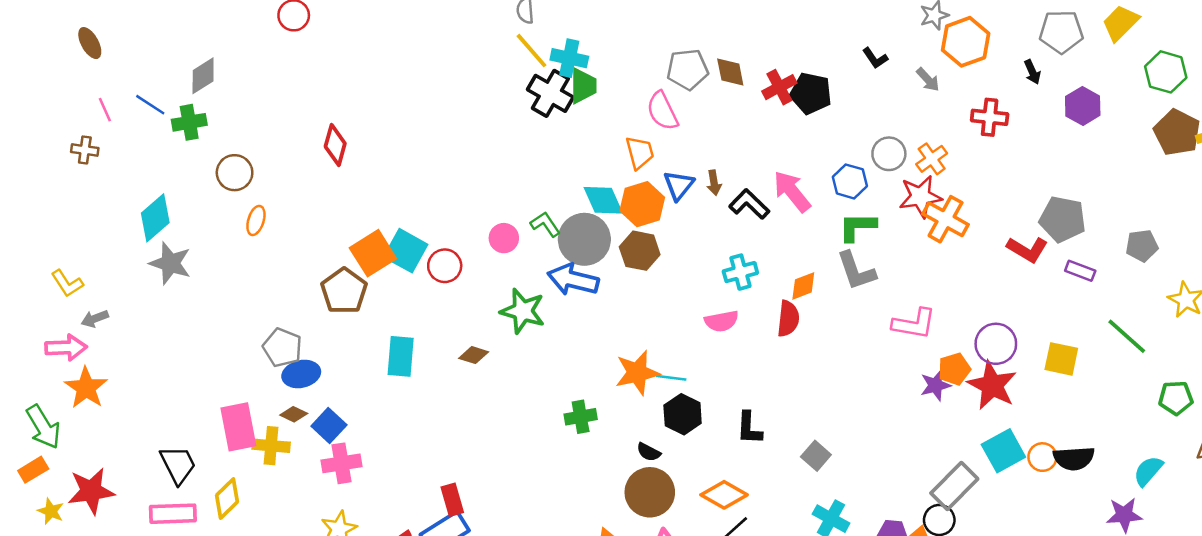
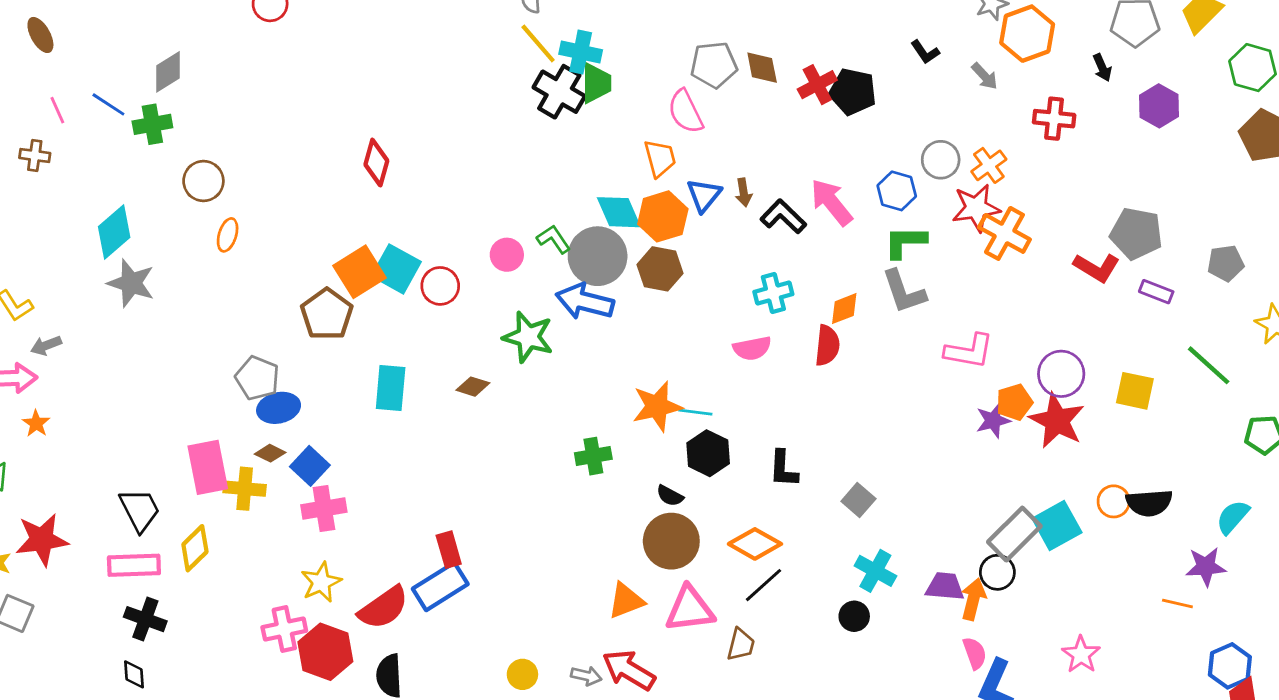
red diamond: (335, 145) -> (376, 163), moved
orange star: (86, 388) -> (36, 423), size x0.6
cyan square: (1003, 451) -> (1057, 526), moved

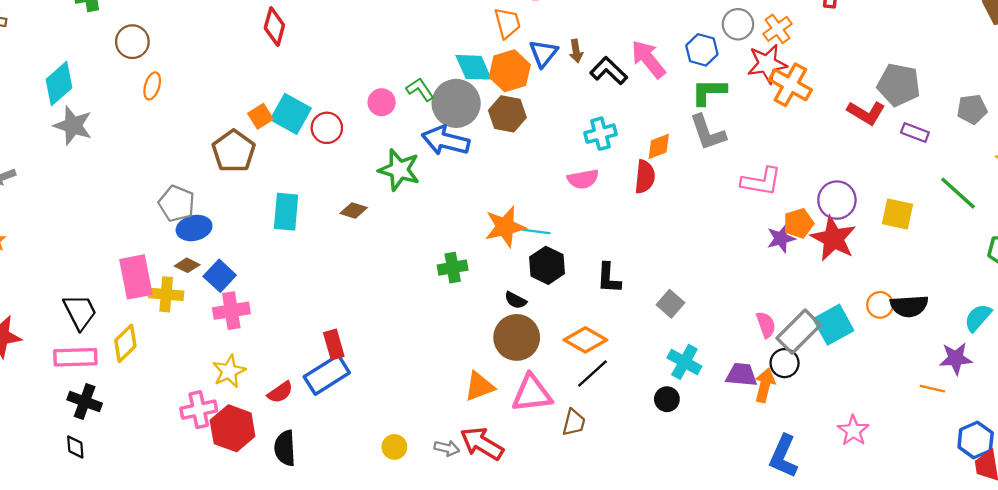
orange square: (359, 272) -> (260, 116), size x0.6
red semicircle: (384, 608) -> (280, 392), size x0.6
pink semicircle: (975, 653) -> (766, 325), moved

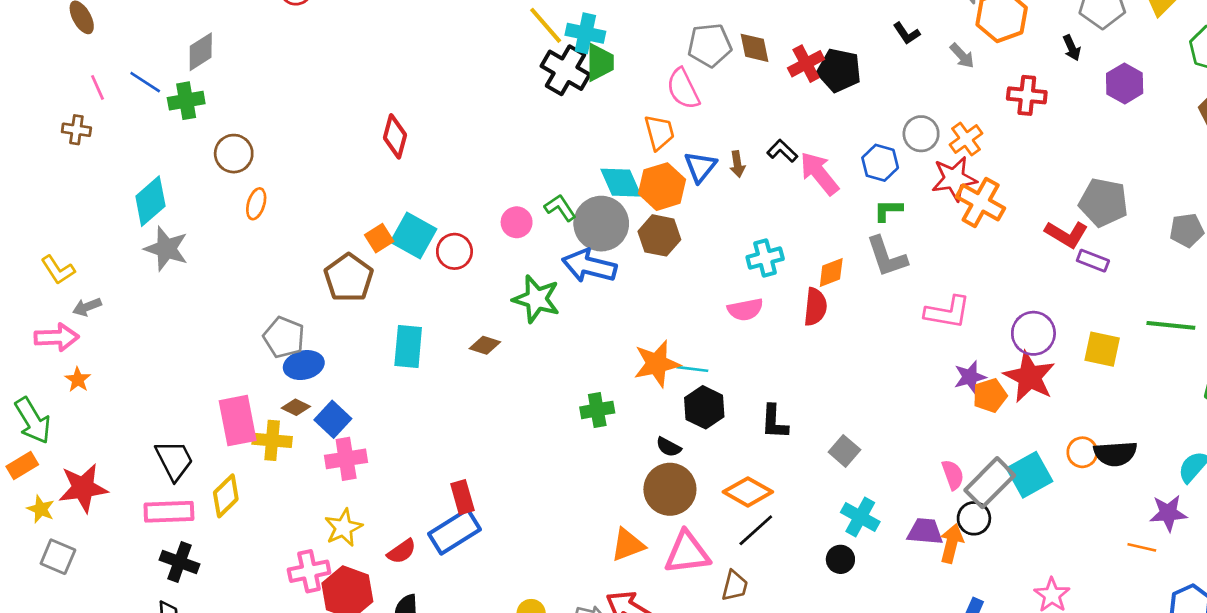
black L-shape: (609, 71) -> (782, 151), moved, size x0.7
green L-shape: (709, 92) -> (888, 210), size x0.7
purple rectangle: (915, 133) -> (1093, 261), moved
green line: (958, 193) -> (1171, 325), turned -36
orange pentagon: (799, 223) -> (990, 395), moved

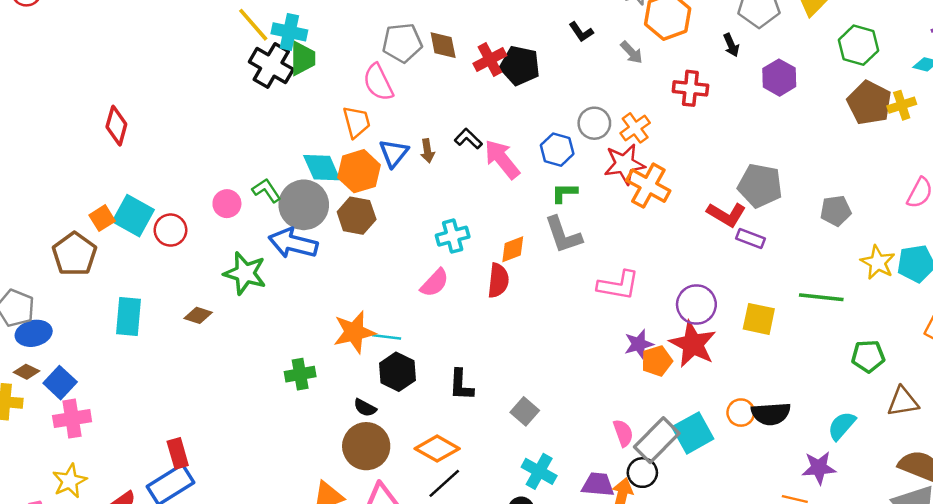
pink semicircle: (745, 310) -> (435, 283), turned -36

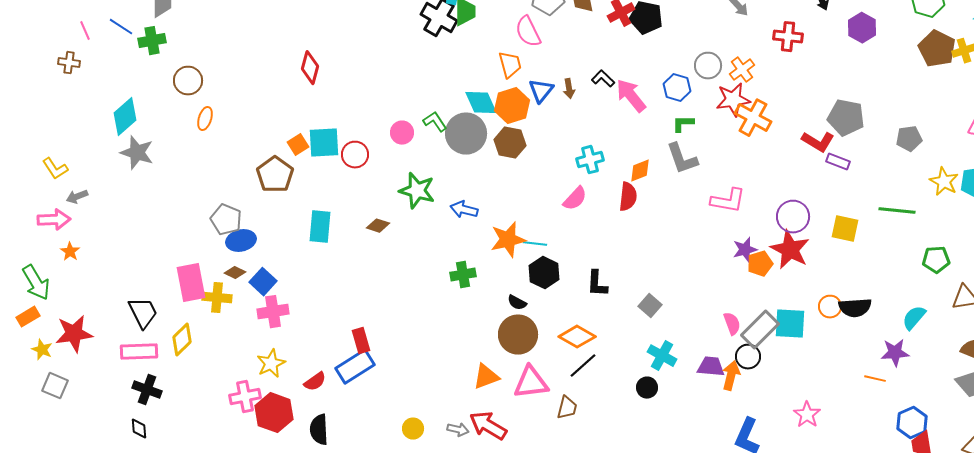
cyan square: (133, 216) -> (324, 143), turned -32
blue arrow: (293, 243) -> (464, 210), moved, size x0.7
cyan square: (693, 433) -> (790, 324), turned 32

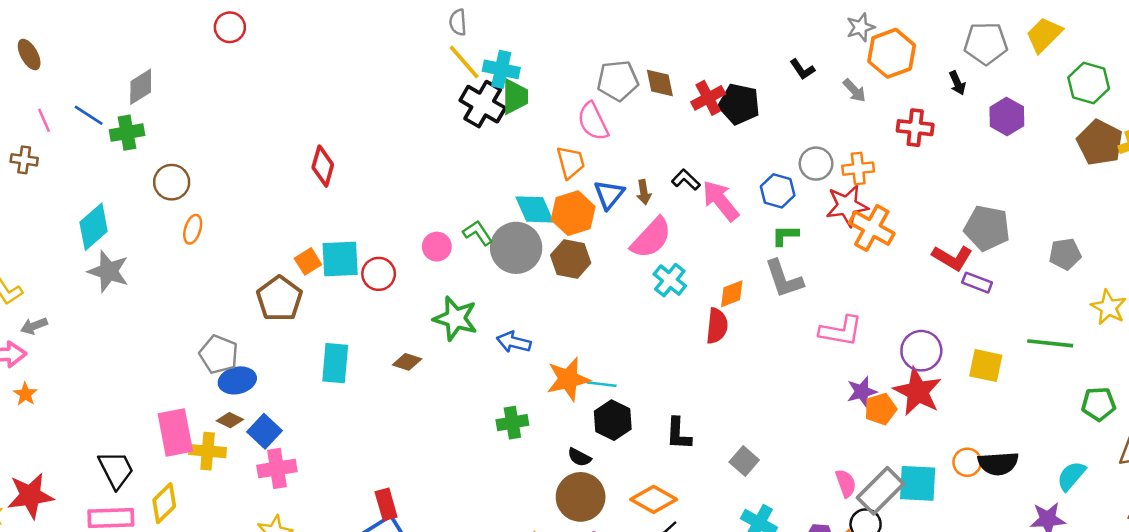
orange cross: (742, 70) -> (858, 169), turned 30
cyan cross: (590, 160) -> (670, 280), turned -36
pink semicircle: (575, 199) -> (651, 238), moved, size x1.4

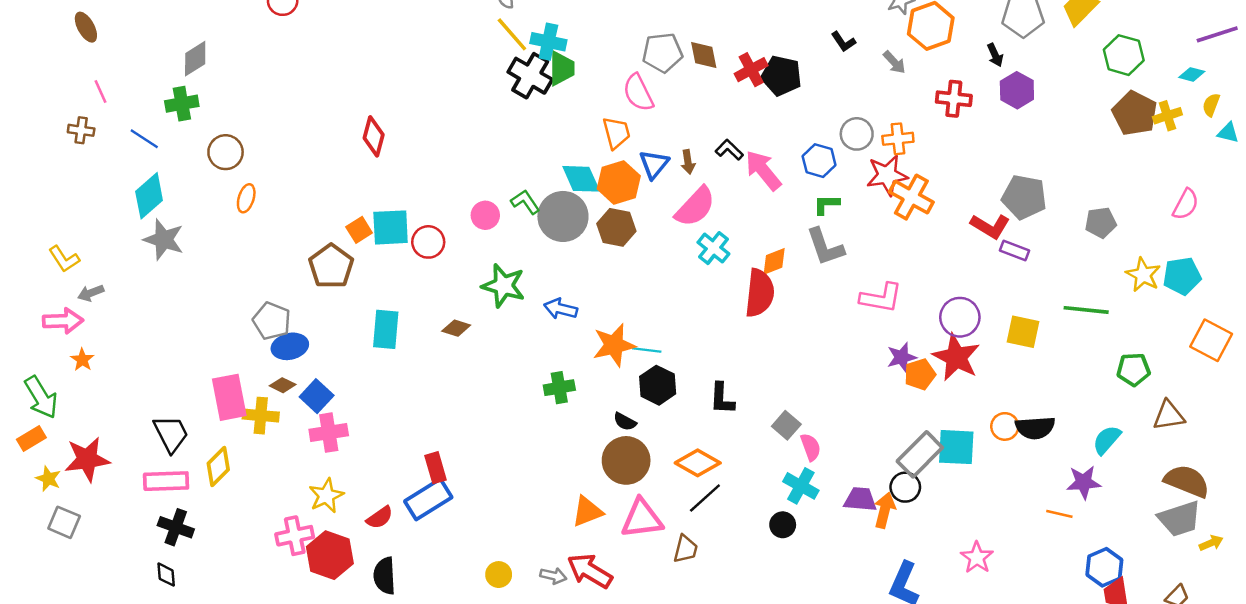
blue line: (89, 115) -> (144, 139), moved
purple hexagon: (1007, 116) -> (1017, 90), moved
red semicircle: (717, 326) -> (760, 293), size x1.4
pink semicircle: (846, 483) -> (811, 447), moved

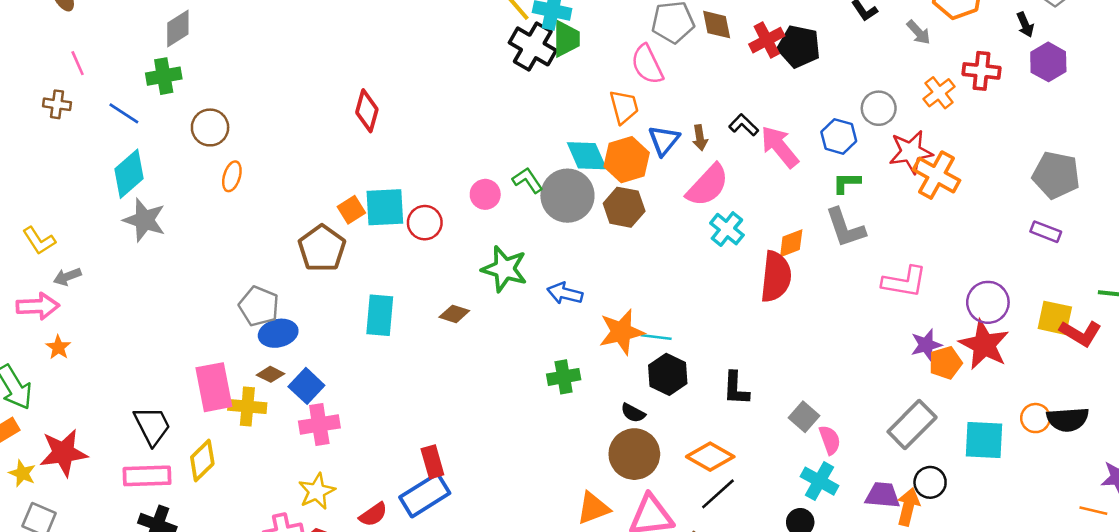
orange cross: (898, 139) -> (939, 93), moved, turned -32
red L-shape: (990, 226) -> (1081, 333), moved
gray rectangle: (920, 454) -> (912, 425), moved

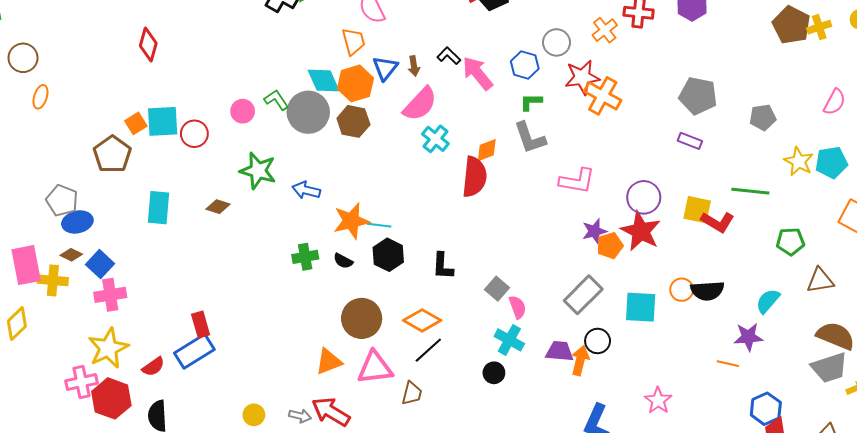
black semicircle: (633, 413) -> (343, 261), moved
yellow star: (317, 491) -> (108, 348), size x1.4

